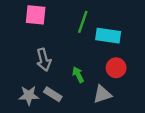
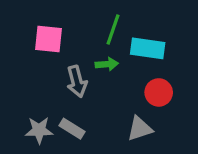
pink square: (36, 15) -> (49, 39), moved
gray arrow: (44, 60) -> (77, 81), moved
green arrow: (78, 75) -> (107, 64), moved, turned 112

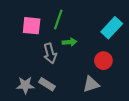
green line: (113, 30) -> (58, 20), moved
cyan rectangle: (148, 48) -> (112, 28), moved, turned -55

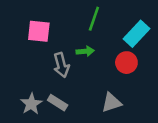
green line: (58, 20) -> (94, 19), moved
red circle: (103, 61) -> (126, 63), moved
gray star: (25, 85) -> (31, 104), turned -30

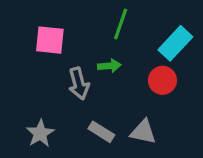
gray rectangle: (58, 103) -> (101, 132), moved
gray triangle: (111, 103) -> (143, 132), turned 30

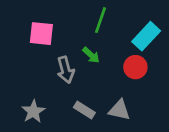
green arrow: (109, 66) -> (91, 55), turned 48

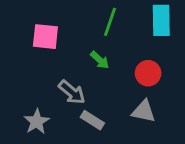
cyan rectangle: (146, 36) -> (161, 20), moved, turned -44
gray arrow: (66, 70) -> (72, 92), moved, turned -35
gray triangle: (119, 110) -> (144, 111), moved

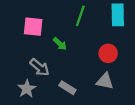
green arrow: (100, 60) -> (60, 44), moved
gray arrow: (72, 92) -> (40, 67), moved

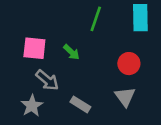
pink square: (33, 27) -> (34, 48), moved
gray triangle: (105, 81) -> (125, 97), turned 42

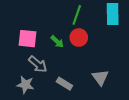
red circle: (129, 64) -> (79, 38), moved
gray star: (32, 106) -> (25, 85), turned -30

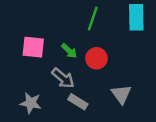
red circle: (79, 38) -> (97, 58), moved
gray arrow: (38, 64) -> (63, 78), moved

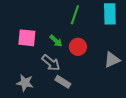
gray triangle: (121, 94) -> (112, 60), moved, turned 42

